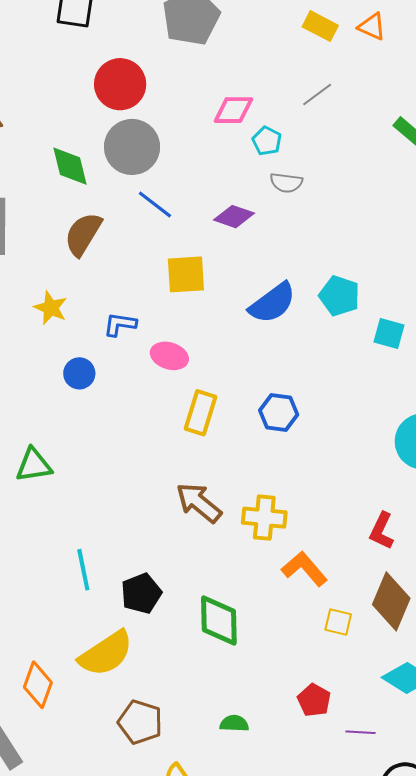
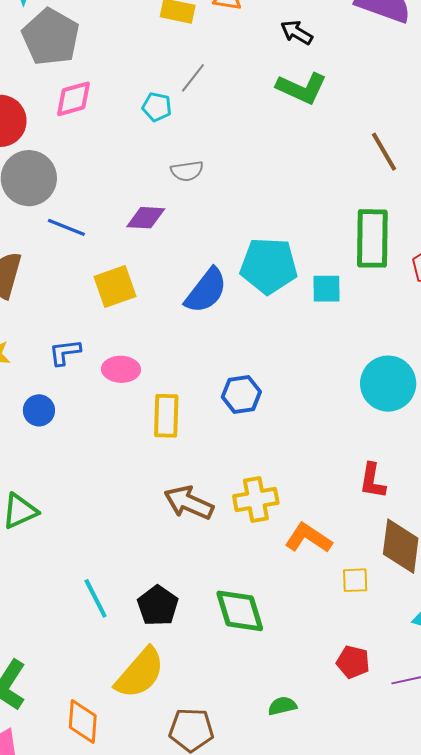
pink diamond: (233, 110) -> (74, 99), moved
cyan pentagon: (267, 141) -> (157, 107), moved
cyan pentagon: (339, 296) -> (269, 266), size x1.4

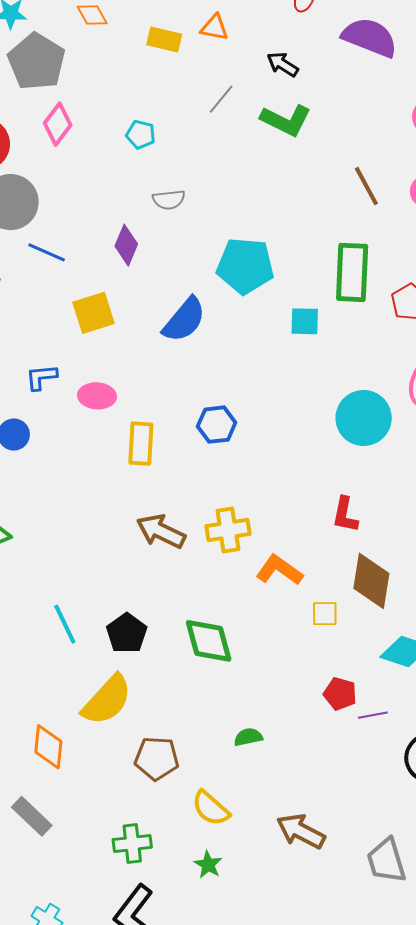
gray line: (193, 78) -> (221, 99), moved
pink diamond: (74, 99) -> (58, 124), turned -39
purple diamond: (146, 218) -> (126, 245), turned -72
cyan pentagon: (269, 266) -> (245, 266), moved
red pentagon: (353, 662) -> (340, 694), moved

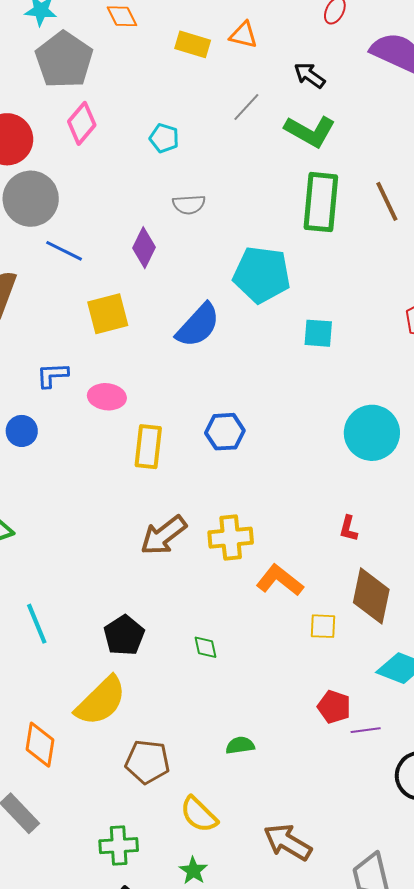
green rectangle: (352, 272) -> (321, 202), moved
red L-shape: (345, 515) -> (348, 528), size x0.7
brown arrow: (161, 531) -> (164, 535), turned -66
cyan line: (65, 624) -> (37, 624), moved
green diamond: (209, 641) -> (205, 647), size x0.5

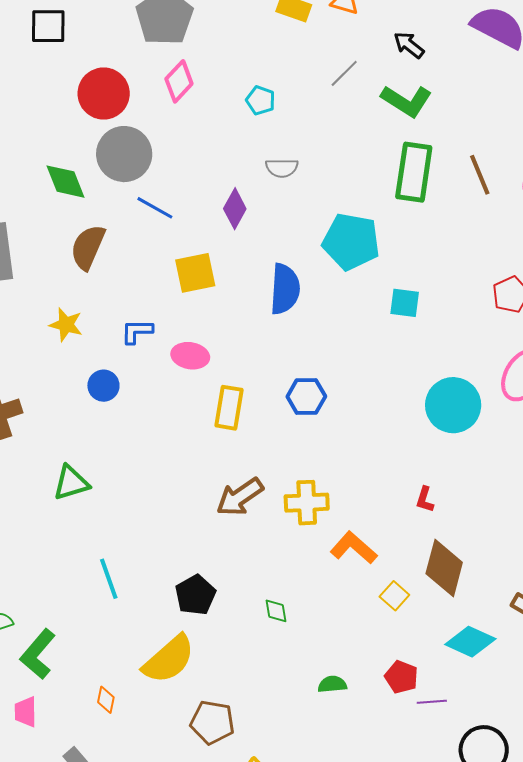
blue semicircle: (198, 325) -> (285, 289), turned -42
yellow square: (323, 626) -> (394, 596), turned 36
orange diamond: (40, 745) -> (106, 700), size x0.6
green semicircle: (240, 745) -> (332, 684), moved

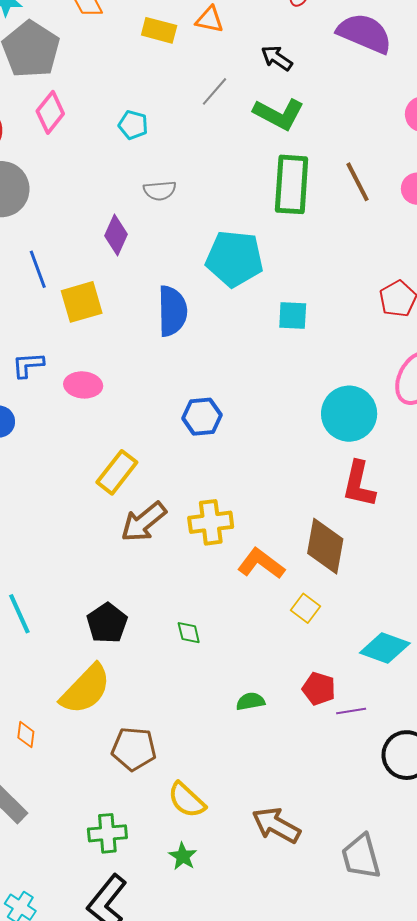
blue line: (155, 208) -> (38, 269), moved, turned 45
yellow rectangle: (229, 408) -> (117, 472), moved, turned 33
red L-shape: (425, 499) -> (359, 484), moved, size x1.8
brown diamond: (444, 568) -> (325, 546), moved

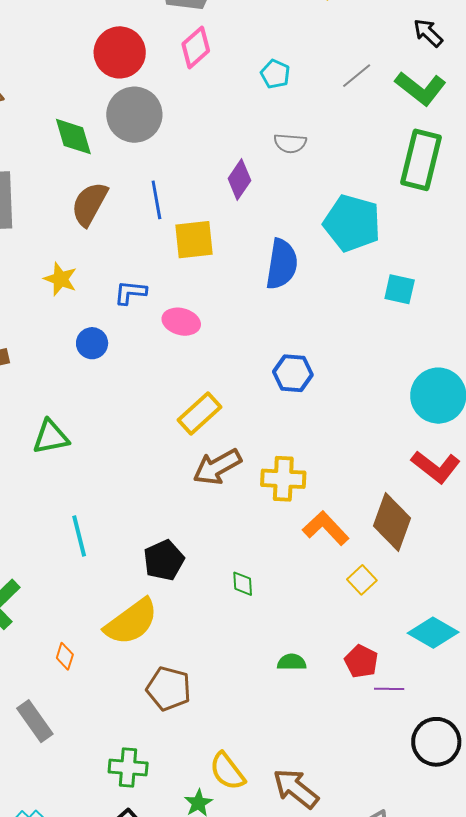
gray line: (214, 91) -> (357, 76), moved
red L-shape: (359, 484) -> (436, 467), turned -75
yellow semicircle: (187, 800) -> (227, 771), moved

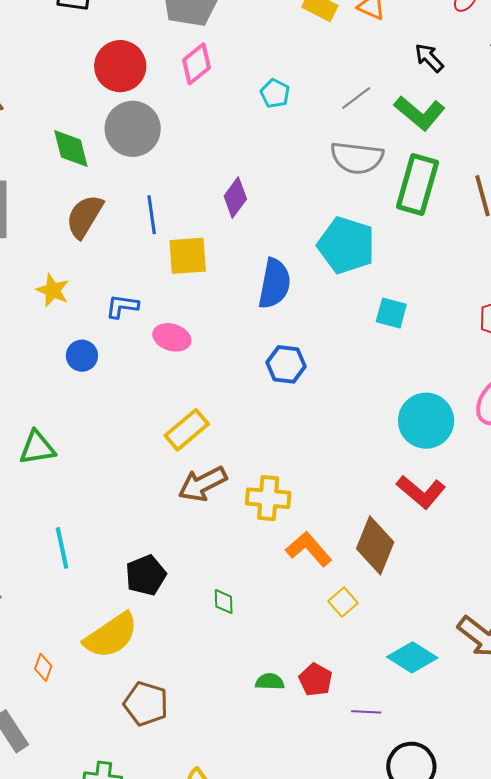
gray semicircle: (290, 143) -> (357, 158), moved, size x1.6
blue hexagon: (293, 373) -> (286, 364), moved
red pentagon: (361, 661) -> (316, 680), moved

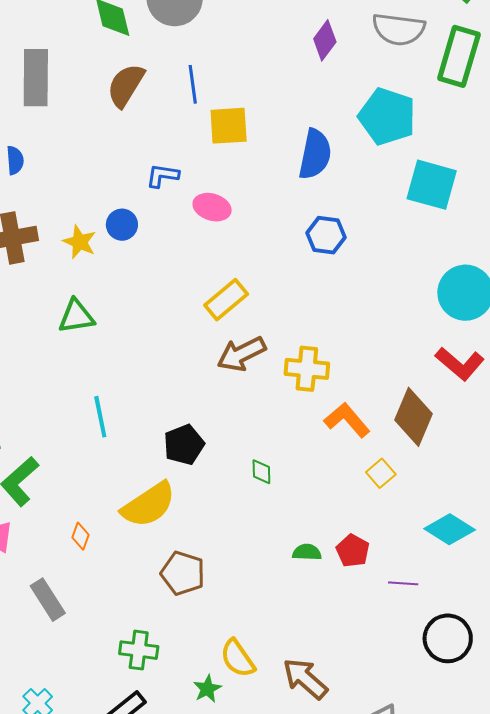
purple diamond: (235, 197) -> (325, 40), moved
yellow star: (53, 290) -> (80, 242), moved
cyan square: (391, 313) -> (432, 185), size x1.6

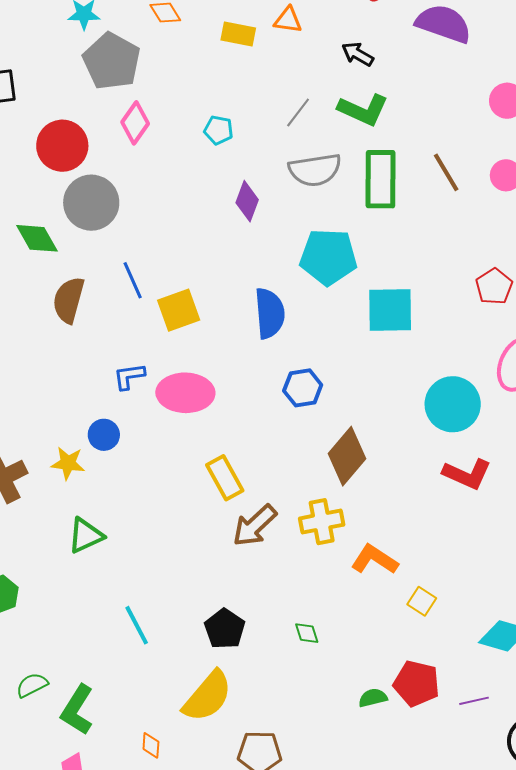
pink ellipse: (212, 207) -> (185, 393), size x1.5
yellow rectangle: (226, 300) -> (225, 478), turned -63
brown diamond: (413, 417) -> (347, 456), moved, turned 34
red pentagon: (353, 551) -> (416, 683), size x1.4

